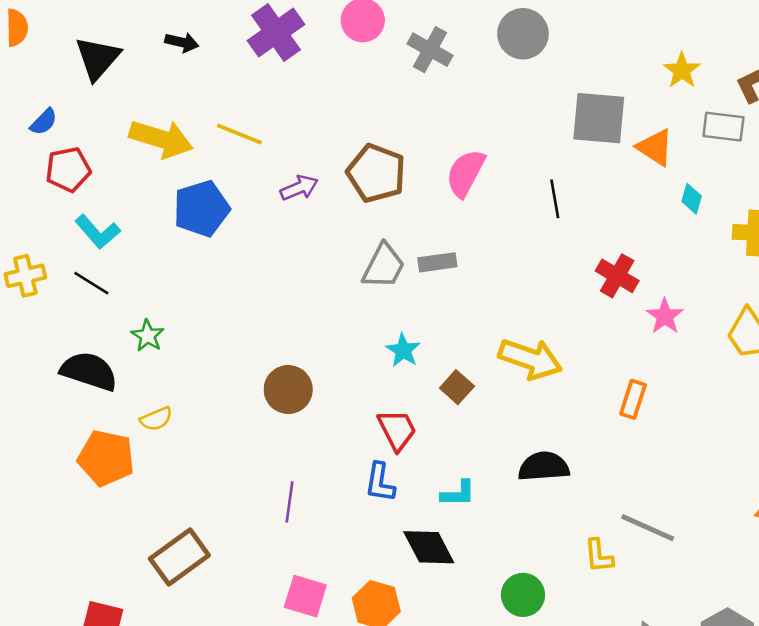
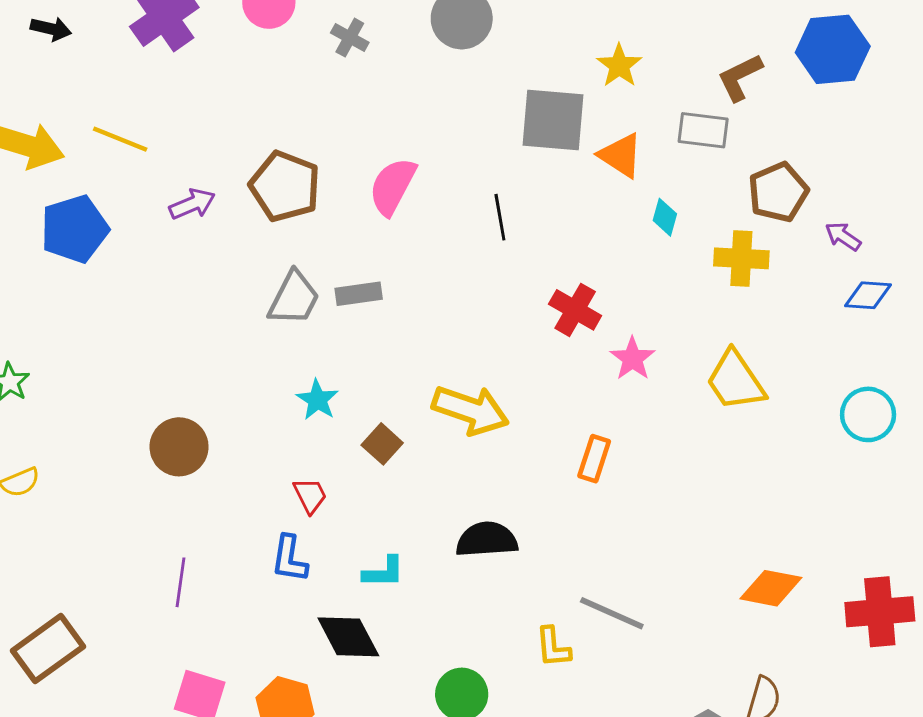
gray cross: (430, 50) -> (350, 38), size x0.7
yellow star: (682, 70) -> (619, 66), moved
red trapezoid: (397, 430) -> (310, 495), size x0.7

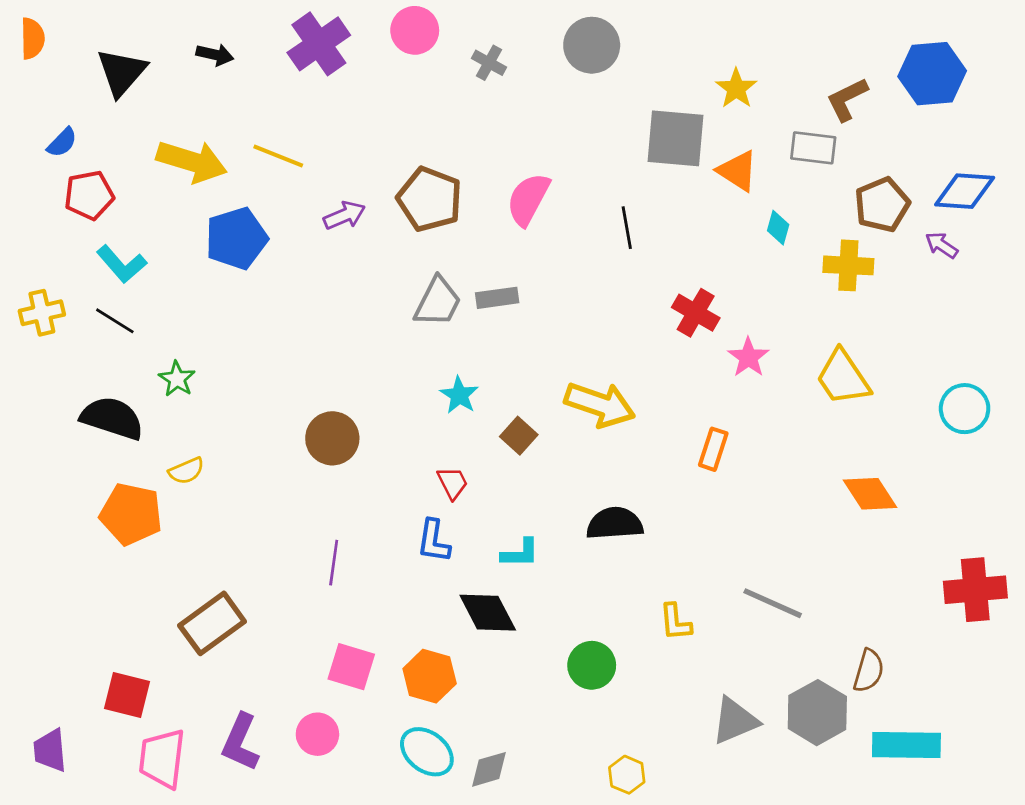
blue diamond: (868, 295) -> (965, 191), moved, size x1.4
orange diamond: (771, 588) -> (870, 494), moved, turned 46
gray line: (612, 613) -> (773, 603), moved

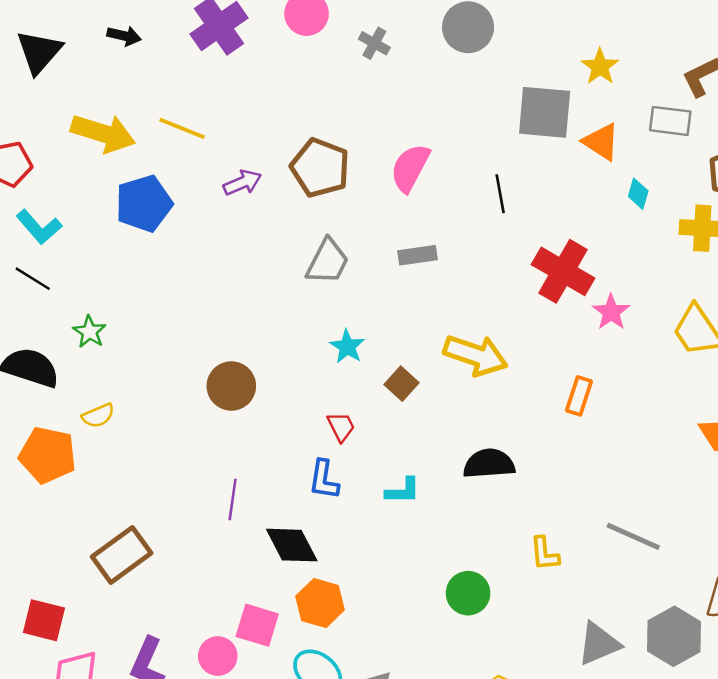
gray rectangle: (497, 298) -> (418, 255), moved
red cross: (696, 313) -> (563, 271), size x1.4
black diamond: (488, 613) -> (292, 545), moved
pink square: (351, 667) -> (257, 625), moved

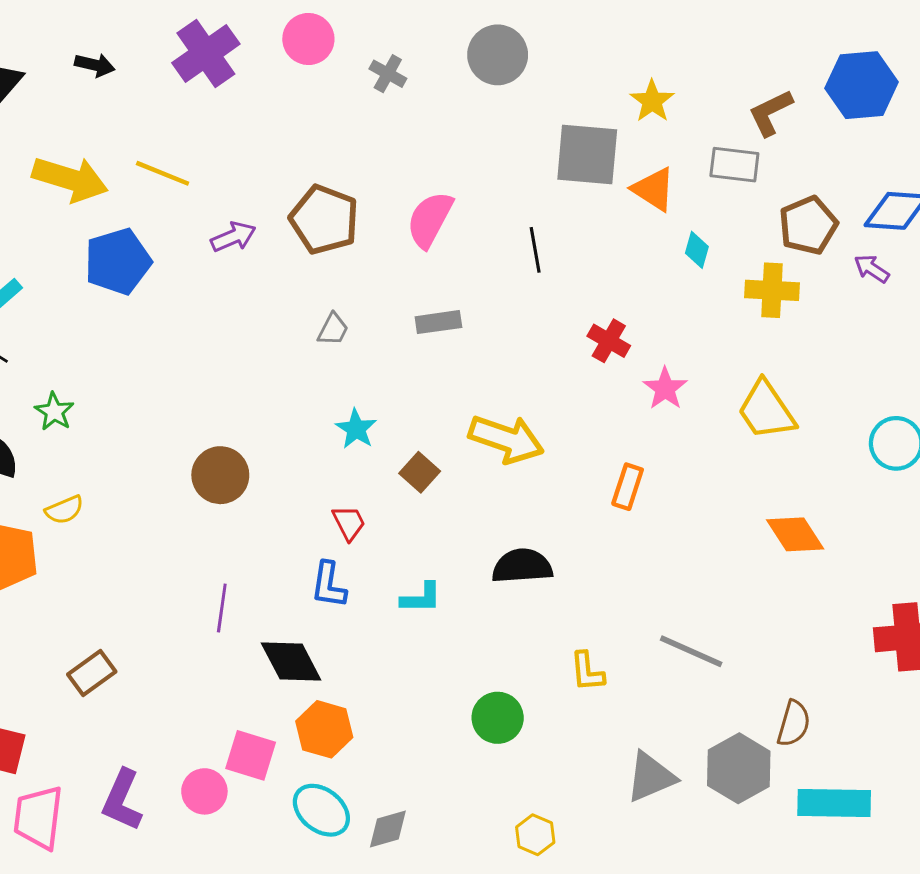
gray trapezoid: (327, 261) -> (333, 329), size x0.6
red cross: (563, 271) -> (609, 341), size x0.6
brown rectangle: (122, 555) -> (92, 673), size x0.7

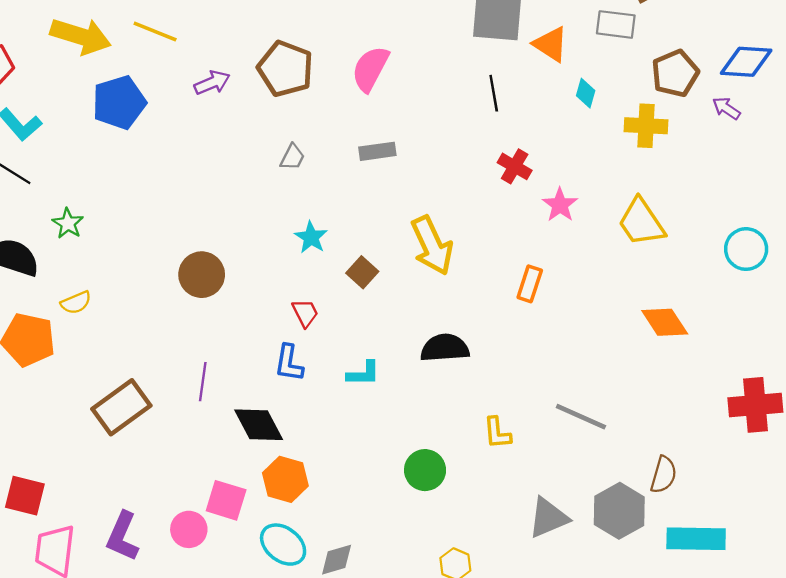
black line: (535, 250) -> (494, 93), moved
yellow arrow: (506, 439) -> (432, 246), turned 46
brown rectangle: (92, 673) -> (121, 407), moved, size x1.5

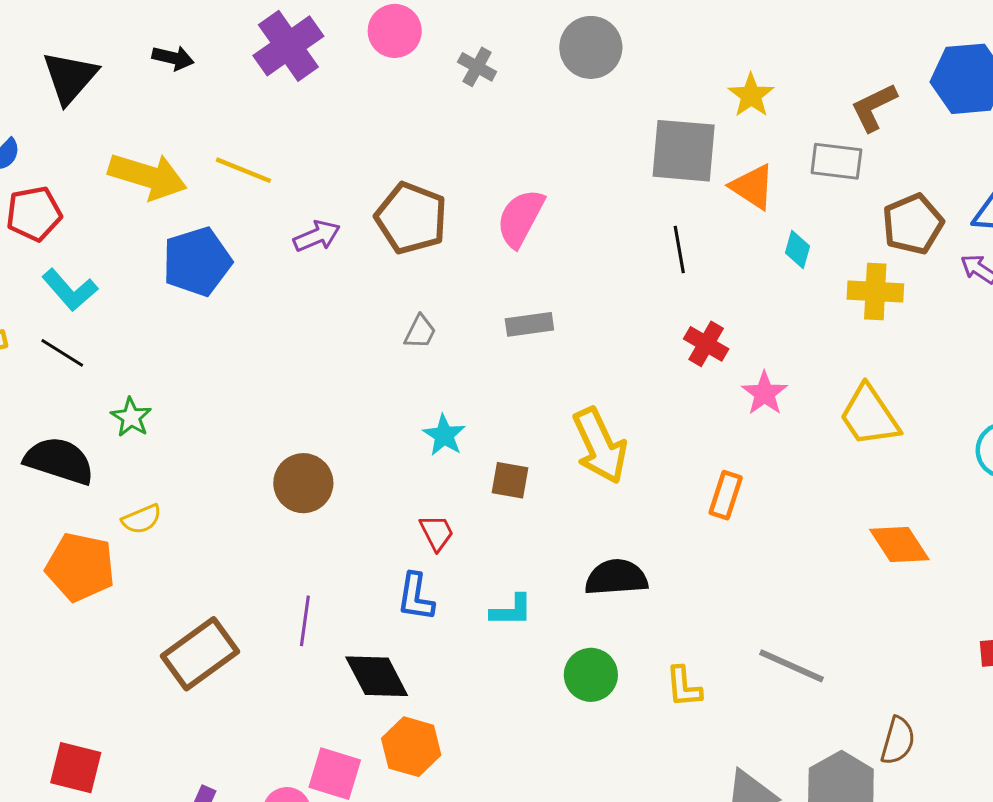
brown square: (362, 272) -> (510, 480), turned -32
green circle: (425, 470) -> (591, 675), moved

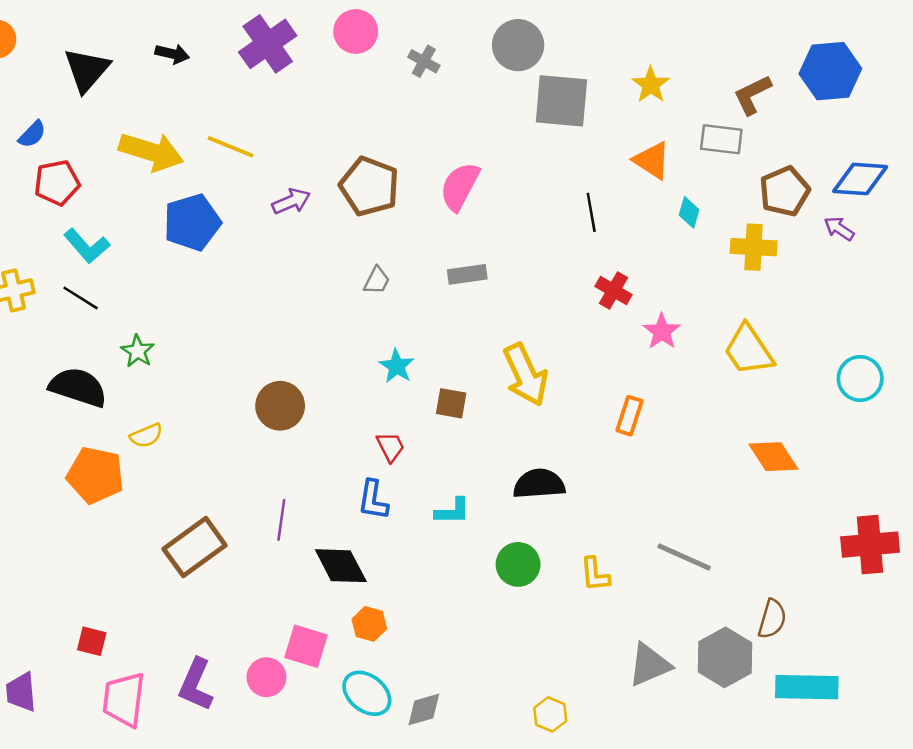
gray square: (684, 151) -> (561, 101), moved
orange hexagon: (411, 747) -> (369, 624), size x0.7
red square: (76, 768) -> (92, 641), size x0.7

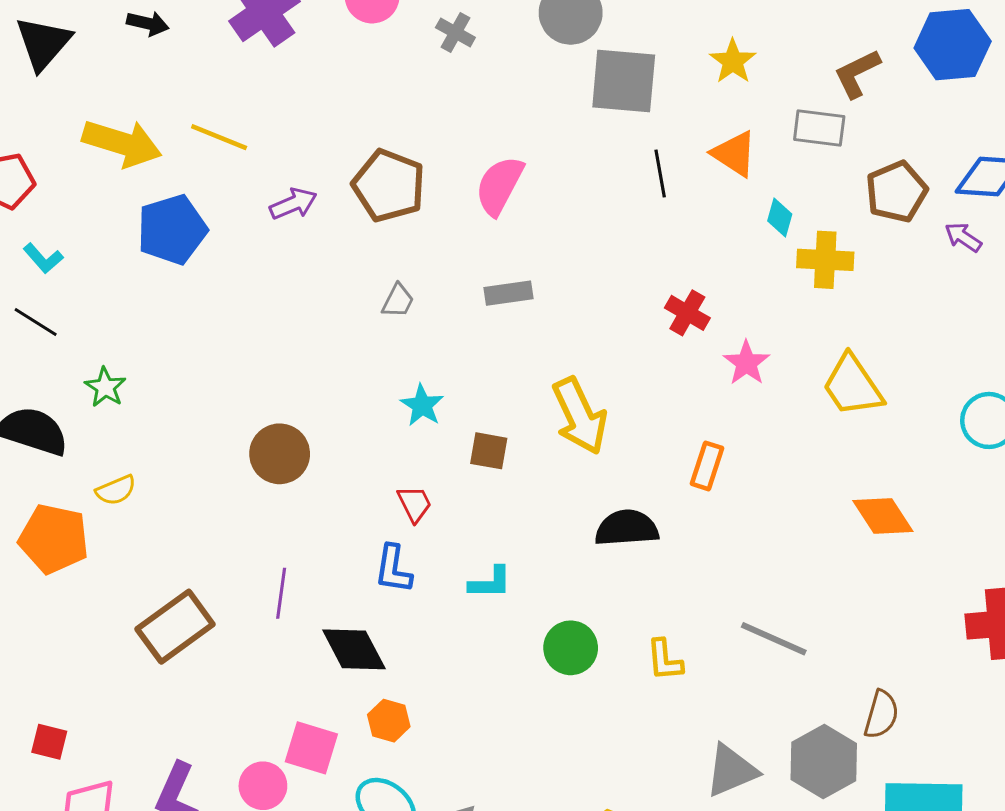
black line: (591, 212) -> (660, 173), moved
cyan L-shape: (87, 246) -> (43, 258), size x0.7
yellow cross: (754, 247) -> (825, 260), moved
black semicircle: (539, 484) -> (627, 528), moved

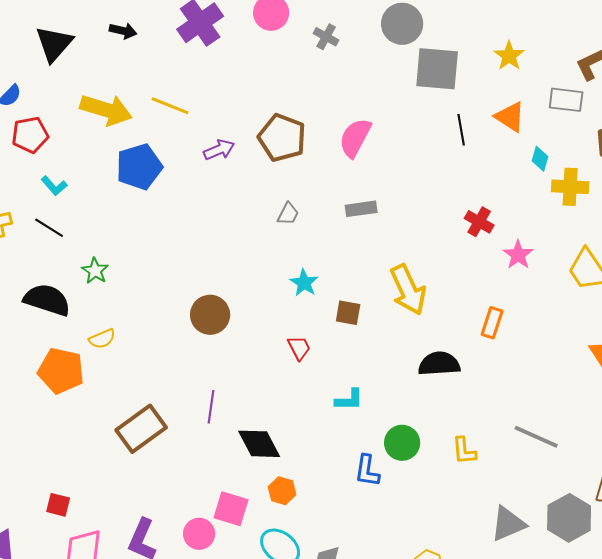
blue L-shape: (393, 569) -> (367, 471), moved

